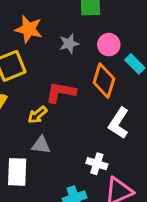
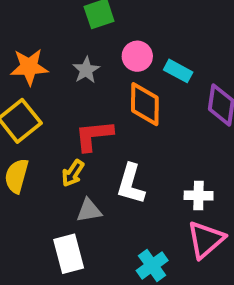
white L-shape: (119, 123) -> (131, 184), moved
white cross: (97, 164) -> (199, 196), moved

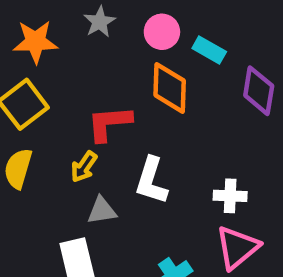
gray star: (86, 70) -> (100, 22), moved

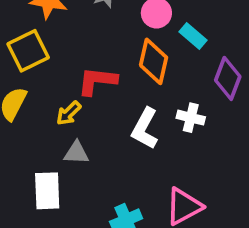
white L-shape: (151, 181) -> (145, 129), moved
white cross: (230, 196) -> (191, 118), moved

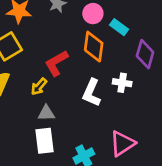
red L-shape: (97, 81) -> (56, 63), turned -32
white rectangle: (47, 191) -> (44, 141), moved

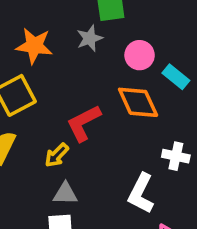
orange diamond: (94, 47) -> (138, 102), turned -36
white L-shape: (92, 93) -> (141, 193), moved

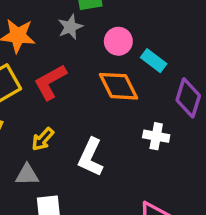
red L-shape: (84, 123) -> (50, 82), moved
white L-shape: (141, 193) -> (91, 157), moved
gray triangle: (65, 194) -> (27, 175), moved

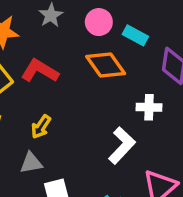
red L-shape: (50, 82) -> (40, 71), turned 69
white L-shape: (91, 157) -> (122, 145), moved, turned -153

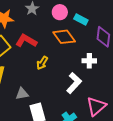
yellow arrow: (41, 127) -> (42, 63), moved

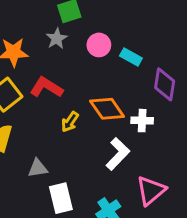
orange diamond: (64, 37) -> (107, 109), moved

